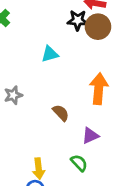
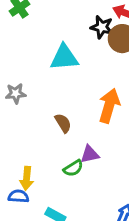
cyan triangle: (50, 54) -> (64, 57), size x1.5
green semicircle: (79, 163) -> (73, 168), moved, turned 90

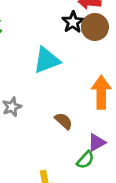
black star: (102, 27) -> (73, 22), turned -30

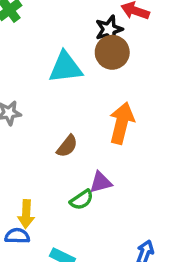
brown circle: (95, 27) -> (112, 52), moved
brown semicircle: (64, 121) -> (67, 146), turned 72

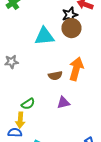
brown semicircle: (67, 146) -> (55, 76), moved, turned 40
green semicircle: (82, 200) -> (28, 104), moved

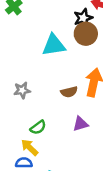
gray star: (11, 62) -> (22, 90), moved
yellow arrow: (20, 120) -> (30, 147), turned 133

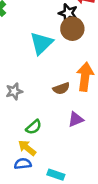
black star: (83, 18) -> (68, 13), turned -30
cyan triangle: (54, 45) -> (41, 43), turned -30

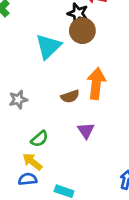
purple triangle: (76, 119) -> (86, 130), turned -42

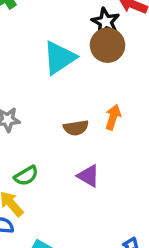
orange arrow: (96, 83) -> (113, 117), size x0.6
purple triangle: (86, 130) -> (88, 176), turned -36

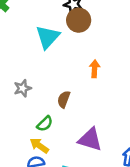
brown semicircle: (76, 128) -> (64, 99), moved, turned 133
purple triangle: (88, 176) -> (90, 139), moved, size x1.5

